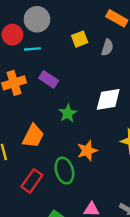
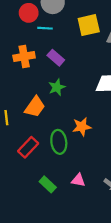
yellow square: (80, 39) -> (89, 25), size x1.5
green star: (68, 113) -> (57, 87), moved

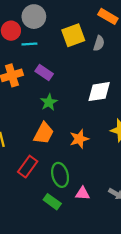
orange trapezoid: (35, 107) -> (44, 133), moved
green ellipse: (59, 142) -> (60, 175), moved

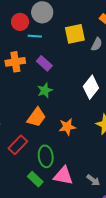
white diamond: (99, 92) -> (91, 87), turned -50
pink triangle: (83, 193) -> (63, 176), size x1.5

